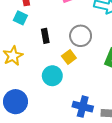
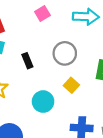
yellow square: (69, 57) -> (71, 85), moved

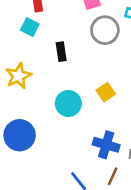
gray circle: (65, 53) -> (105, 30), moved

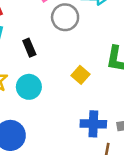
cyan circle: (68, 103) -> (29, 87), moved

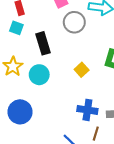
black rectangle: (29, 48) -> (43, 43), size x1.5

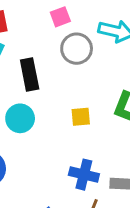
yellow square: (82, 70) -> (81, 117), turned 32

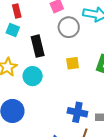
yellow square: (81, 117) -> (73, 63), moved

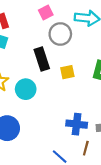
black rectangle: (38, 46) -> (42, 59), moved

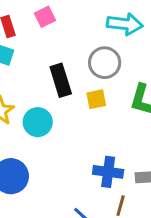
pink square: (46, 12) -> (45, 17), moved
gray circle: (60, 34) -> (105, 63), moved

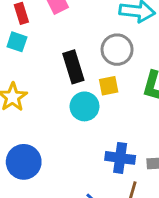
cyan circle: (38, 122) -> (85, 106), moved

